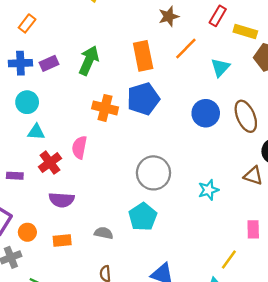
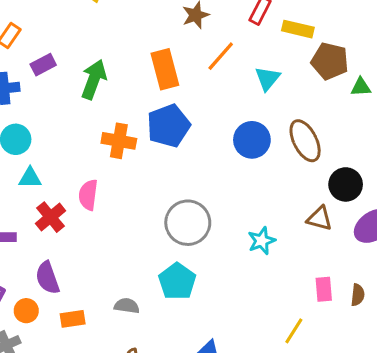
purple rectangle: (49, 63) -> (43, 65), moved
purple semicircle: (62, 200) -> (47, 278), moved, turned 70

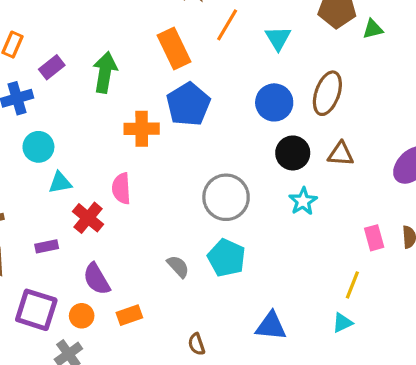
brown ellipse: (305, 141) -> (327, 93), turned 57
black circle: (346, 184) -> (293, 153), moved
brown triangle: (320, 219) -> (341, 154), moved
gray semicircle: (127, 306) -> (178, 267), moved, turned 50

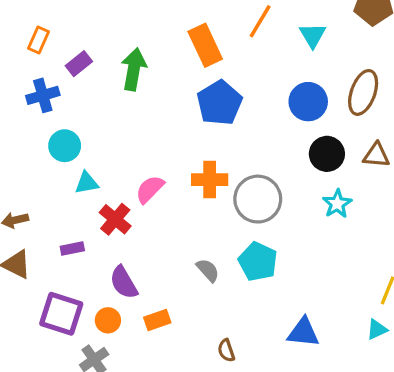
orange cross: (142, 129) -> (210, 180), moved
pink semicircle: (121, 188) -> (150, 189), turned 48

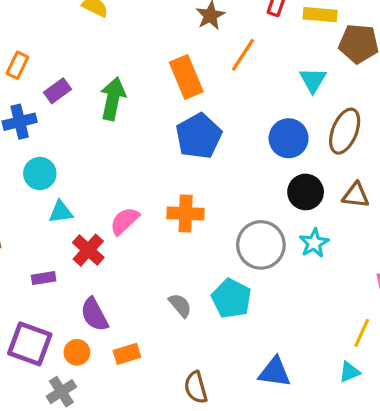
cyan triangle: (313, 35) -> (313, 80), moved
gray circle: (258, 199) -> (261, 245), moved
brown semicircle: (226, 350) -> (196, 387), size x1.4

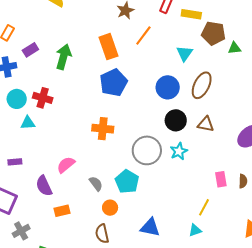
pink semicircle: (125, 221) -> (66, 165), moved
red cross: (88, 250) -> (43, 98), moved, turned -30
orange circle: (77, 352) -> (110, 208), moved

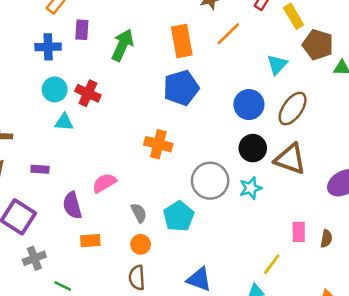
yellow rectangle: (191, 14) -> (294, 16), turned 42
purple rectangle: (30, 50) -> (82, 30), turned -63
brown triangle: (206, 124) -> (290, 159), size x1.5
orange circle: (110, 208) -> (141, 244), moved

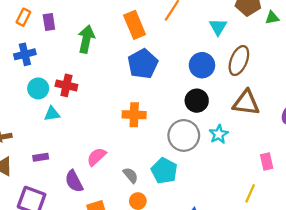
purple rectangle: (82, 30) -> (49, 22), moved
black circle: (253, 148) -> (197, 101), moved

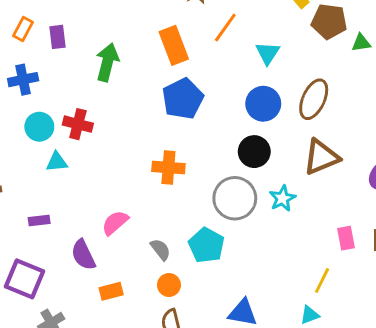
cyan triangle: (218, 27) -> (268, 53), moved
brown triangle: (246, 103) -> (321, 157), turned -32

